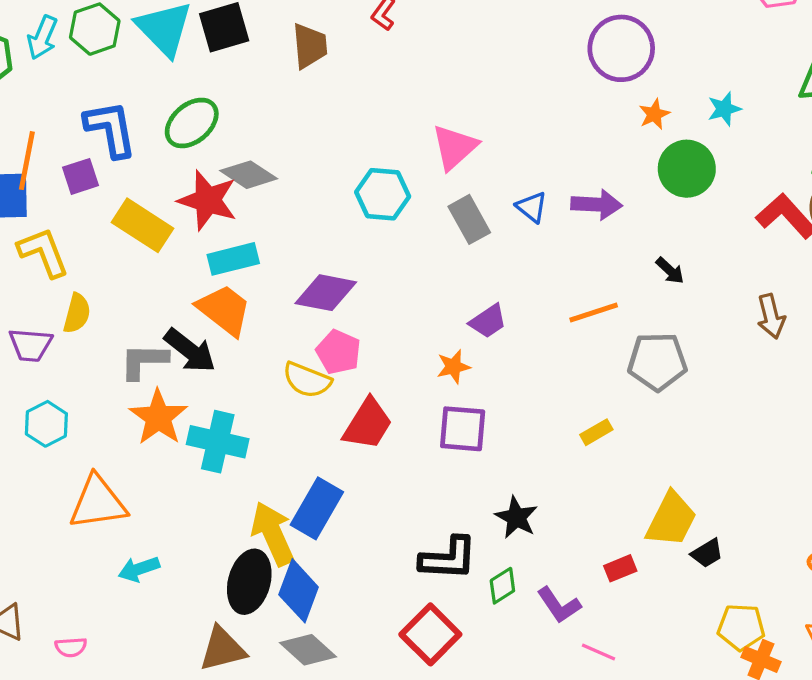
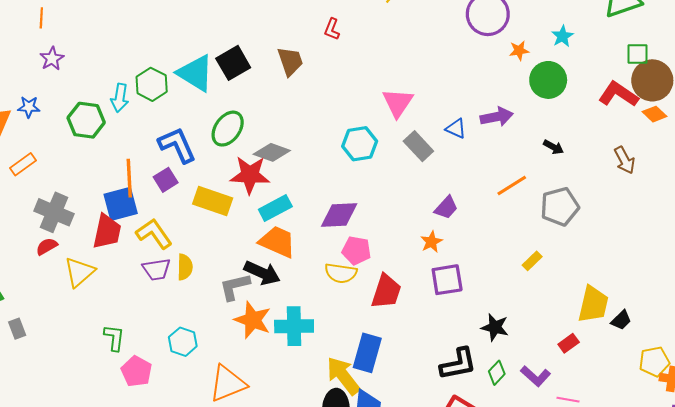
orange star: (654, 114) -> (519, 51), turned 30
purple trapezoid: (31, 345) -> (156, 269), moved

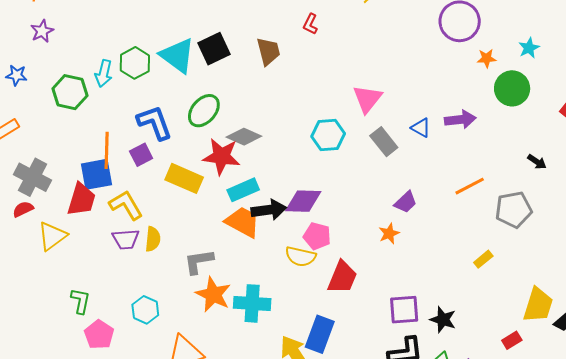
black arrow: (553, 147) -> (537, 162), moved
black arrow: (262, 273) -> (269, 210), moved, turned -36
purple square: (447, 280) -> (404, 310), moved

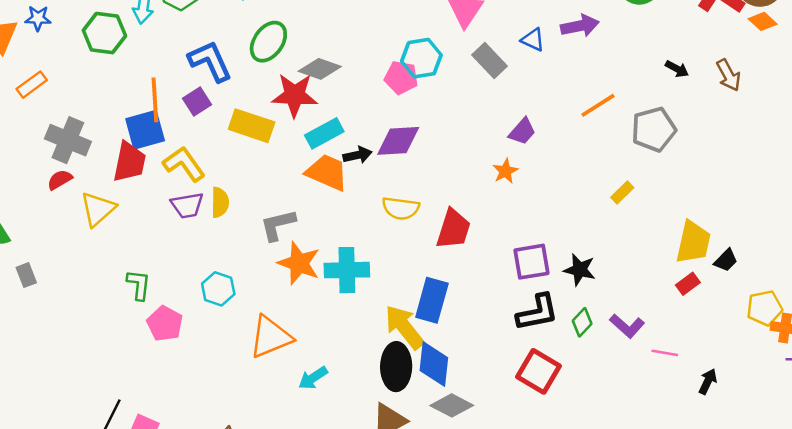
black arrow: (269, 210) -> (357, 155), size x0.7
pink pentagon: (317, 236) -> (401, 78), moved
red rectangle: (512, 340) -> (688, 284), moved

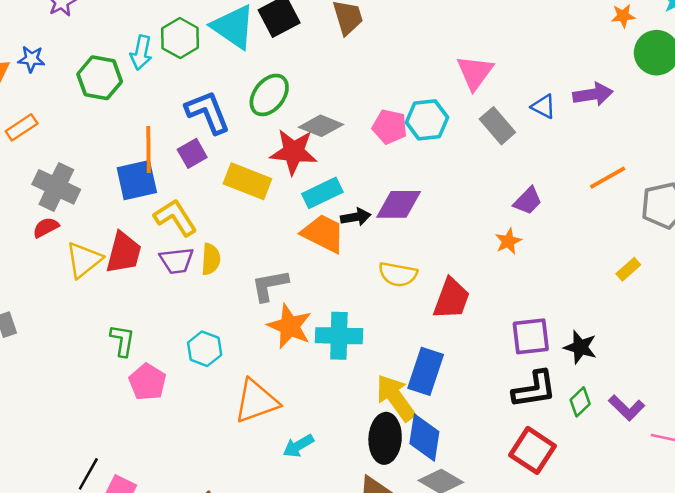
pink pentagon: (401, 78) -> (390, 127), moved
red trapezoid: (129, 162) -> (124, 253), moved

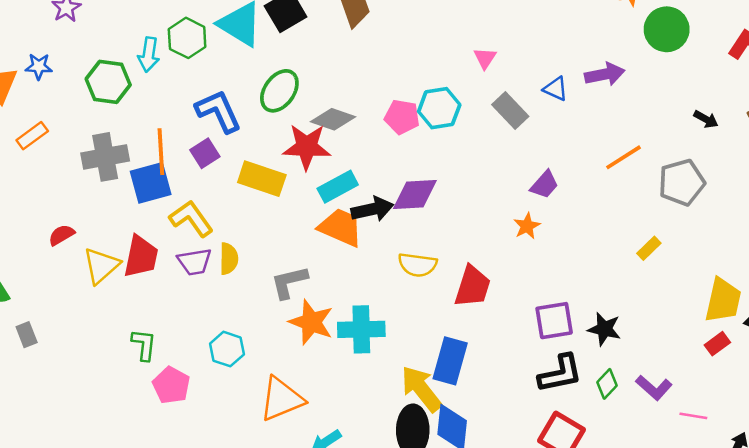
pink triangle: (475, 72) -> (485, 58), size x0.6
gray cross: (56, 187) -> (105, 157), moved, turned -33
black arrow: (356, 217) -> (372, 209), size x1.4

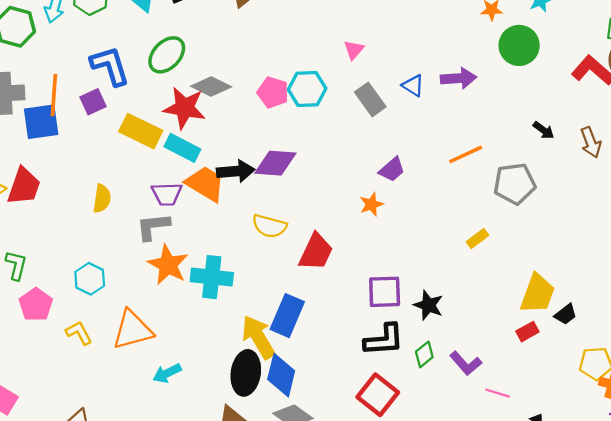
cyan rectangle: (338, 187) -> (182, 148), moved, turned 48
yellow L-shape: (191, 219) -> (79, 333), moved, size x0.7
purple trapezoid: (195, 262) -> (167, 194), moved

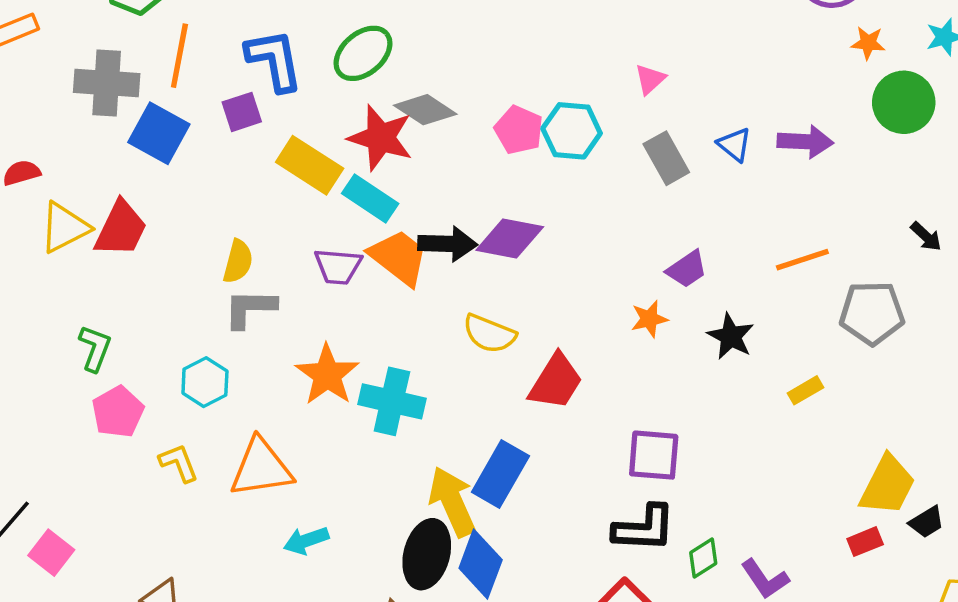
orange line: (54, 95) -> (179, 56), moved
blue square: (41, 122) -> (159, 133), turned 30
gray L-shape: (153, 226) -> (250, 308), moved
black star: (428, 305) -> (731, 336), moved

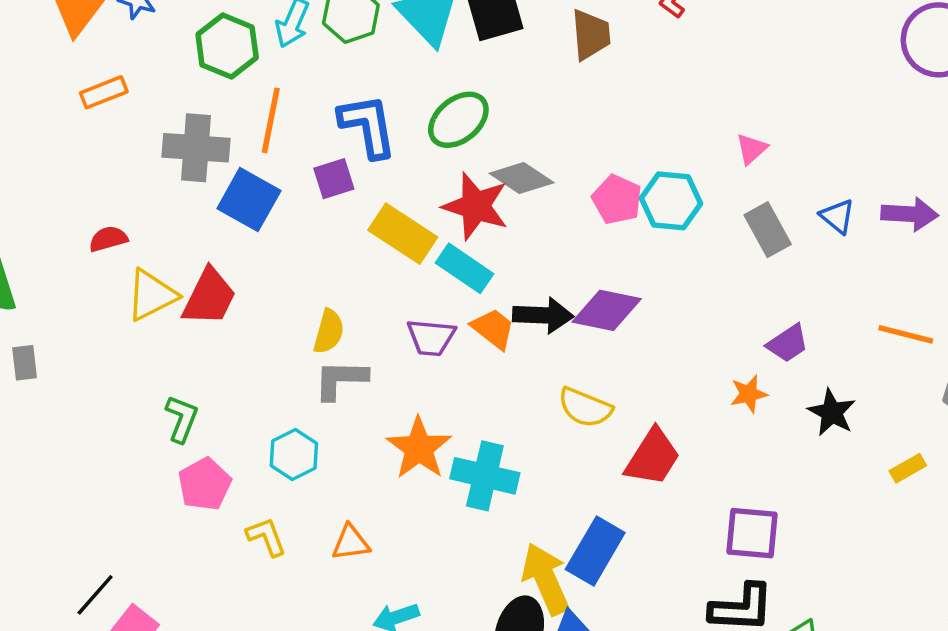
orange trapezoid: (399, 257) -> (493, 329), size x0.7
orange line: (802, 260) -> (906, 334), turned 32
orange triangle: (261, 468) -> (351, 543), size x0.6

